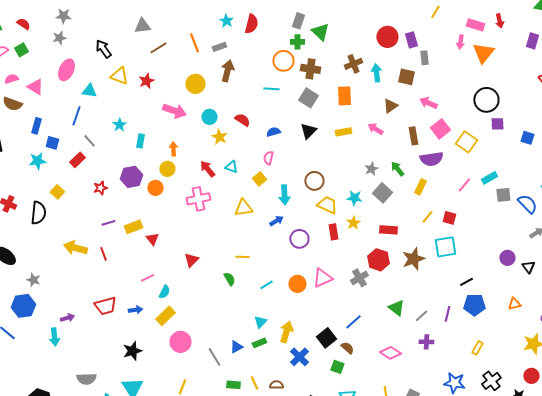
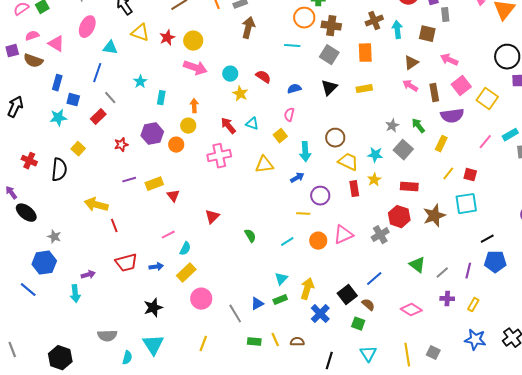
yellow circle: (195, 84) -> (193, 41), moved
pink arrow: (375, 129) -> (410, 86), moved
red line: (103, 254) -> (114, 226), moved
yellow line: (242, 257) -> (303, 214), moved
yellow rectangle: (477, 348) -> (473, 305), moved

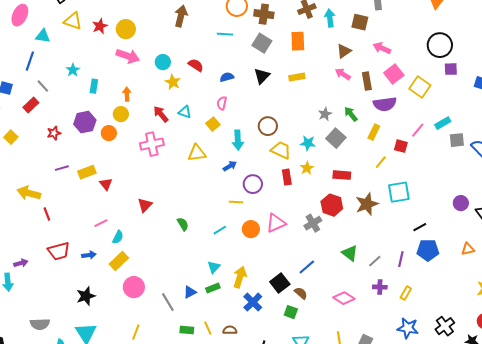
red square: (470, 175) -> (401, 146), moved

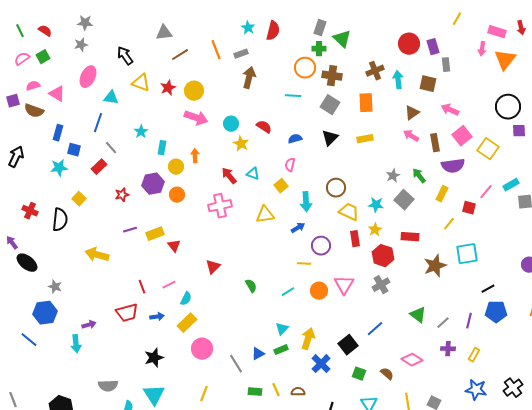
yellow circle: (121, 114) -> (176, 167), moved
red hexagon: (332, 205) -> (383, 256), moved
red line: (47, 214) -> (142, 287), moved
pink triangle: (276, 223) -> (344, 285), turned -35
brown semicircle: (301, 293) -> (387, 374), moved

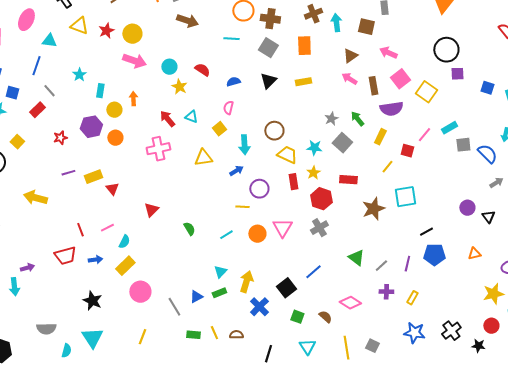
brown arrow: (249, 78) -> (187, 21), turned 95
black star: (154, 358) -> (92, 301), turned -30

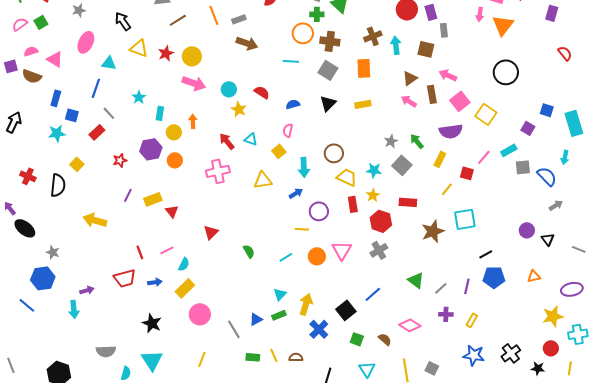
purple square: (457, 74) -> (528, 128), moved, turned 32
brown rectangle: (373, 86) -> (432, 94), moved
purple line: (68, 173) -> (128, 195), turned -48

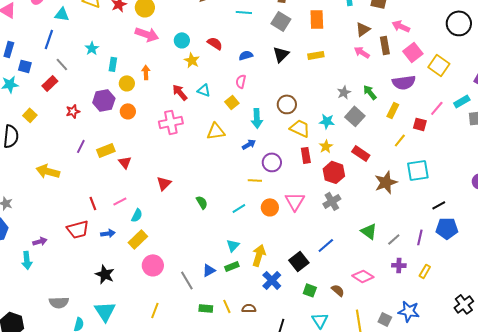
red rectangle: (408, 202) -> (361, 153), turned 30
blue star: (474, 355) -> (409, 311), moved

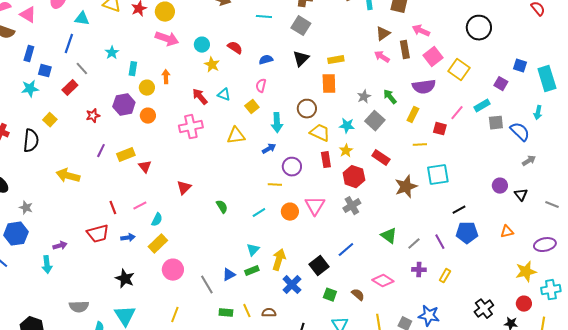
orange rectangle: (317, 19) -> (329, 84), moved
yellow line: (400, 140) -> (420, 145), turned 48
purple line: (420, 237) -> (440, 242), turned -42

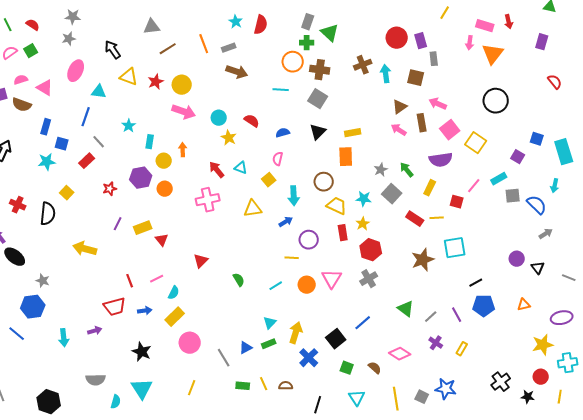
red rectangle: (381, 158) -> (415, 219), moved
purple arrow: (60, 246) -> (95, 331), moved
purple cross: (419, 270) -> (436, 343), turned 32

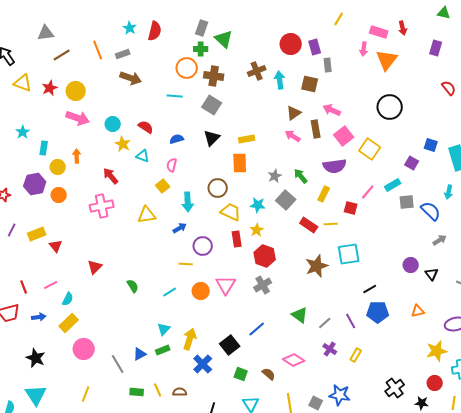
cyan triangle: (241, 168) -> (143, 156), moved

